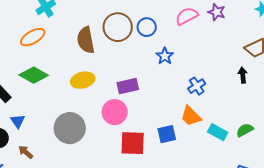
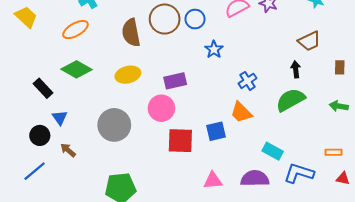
green semicircle: (245, 130) -> (290, 100), moved, size x1.6
cyan rectangle: (218, 132) -> (273, 151), moved

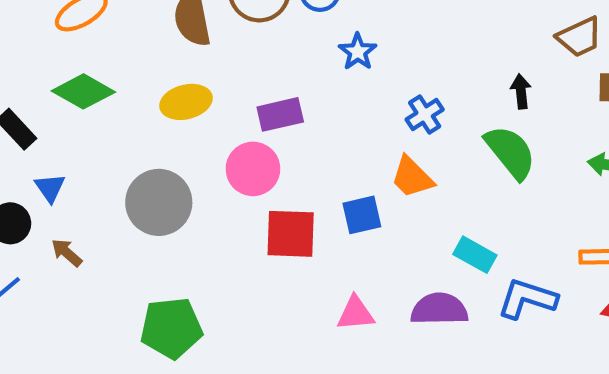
brown trapezoid: (309, 41) -> (580, 37), moved
green semicircle: (290, 100) -> (510, 152), turned 80

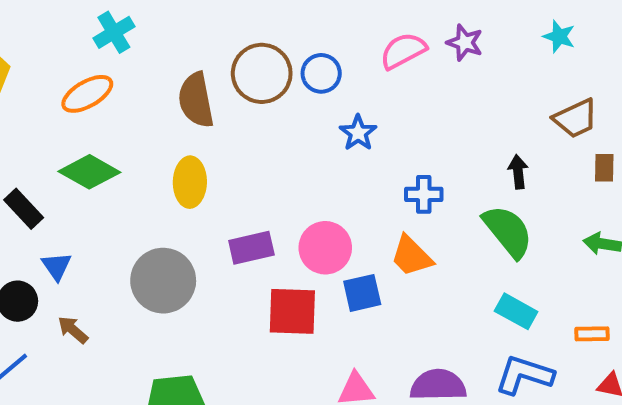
yellow ellipse: (186, 102) -> (190, 182), turned -75
purple rectangle: (280, 114) -> (251, 248), moved
blue cross: (425, 114) -> (424, 194), turned 33
pink circle: (253, 169) -> (325, 248), moved
cyan rectangle: (475, 255) -> (516, 311), moved

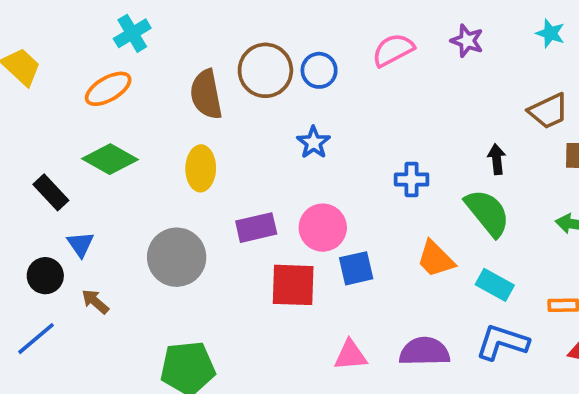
cyan star: (559, 36) -> (550, 33), moved
purple star: (465, 43) -> (467, 41), moved
blue star: (358, 133) -> (314, 142), moved
orange trapezoid: (411, 256) -> (436, 259), moved

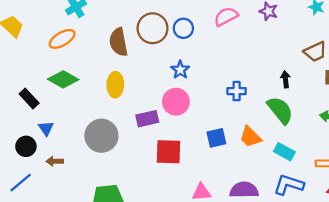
pink circle: (323, 228) -> (176, 102), moved
blue square: (356, 268) -> (216, 138), moved
brown arrow: (95, 302) -> (55, 161), turned -42

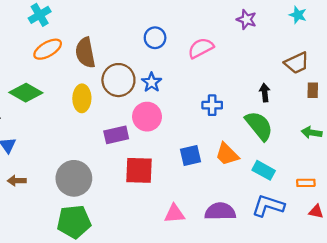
pink semicircle: (226, 17) -> (201, 48), moved
brown circle: (153, 28) -> (118, 80), moved
orange ellipse: (62, 39) -> (48, 49), moved
gray circle: (101, 136) -> (74, 178), moved

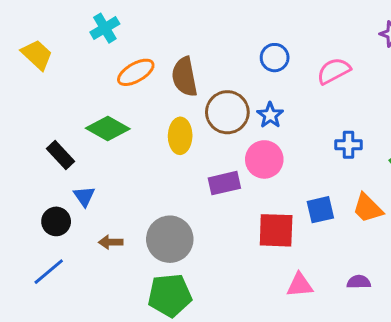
cyan cross: (40, 15) -> (105, 28), moved
red square: (139, 170) -> (276, 230), moved
brown arrow: (17, 181) -> (111, 242), moved
purple semicircle: (220, 211) -> (359, 282), size x0.6

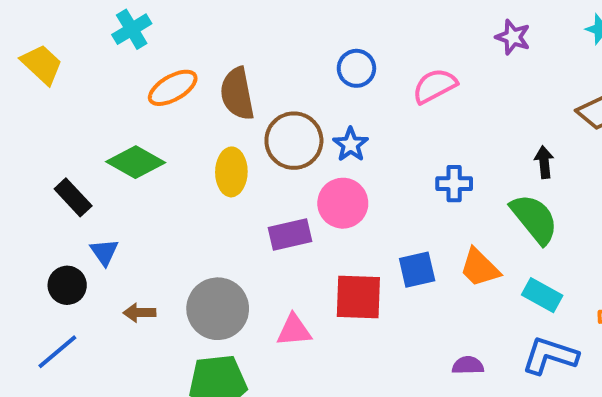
pink triangle: (300, 285) -> (294, 330), moved

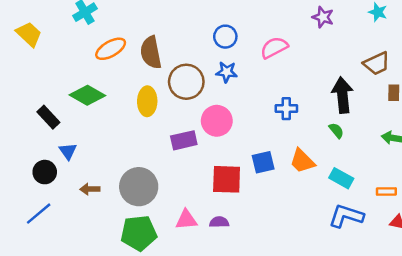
blue star: (351, 145) -> (227, 72), moved, turned -30
black arrow: (544, 162) -> (342, 95), size x1.8
green semicircle: (534, 219) -> (336, 131), size x0.5
pink triangle: (294, 330) -> (186, 220), moved
purple semicircle: (468, 365) -> (219, 222), moved

